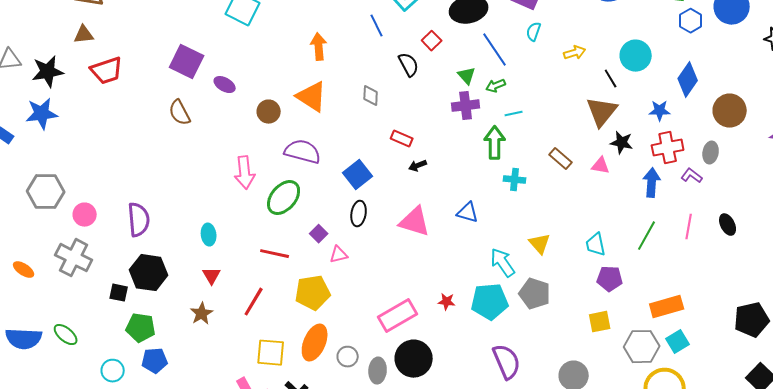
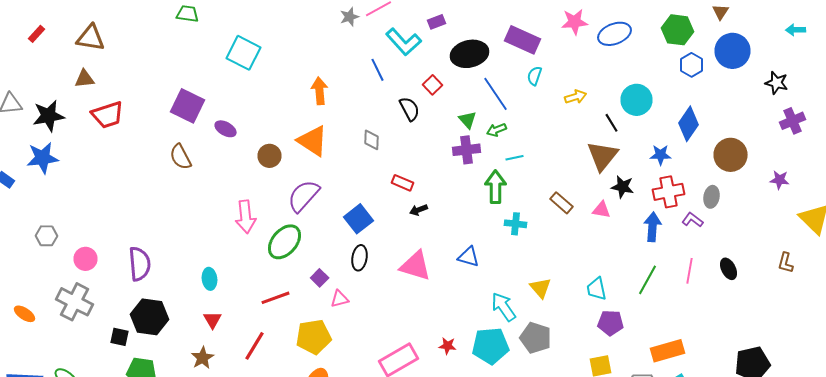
purple semicircle: (303, 152) -> (304, 196), turned -63
gray hexagon: (46, 192) -> (46, 236), size x0.6
red line: (275, 254) -> (276, 298), turned -32

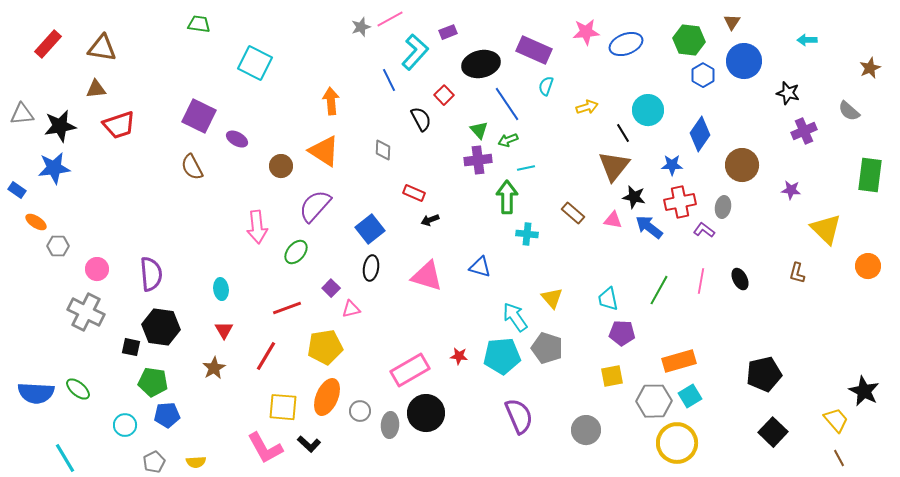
red rectangle: (36, 34) -> (48, 44), size x1.6
cyan L-shape: (404, 42) -> (415, 52), turned -96
blue arrow: (652, 227) -> (649, 227), moved, turned -56
green ellipse: (284, 242) -> (296, 252), size x0.7
orange ellipse: (24, 314) -> (36, 222), moved

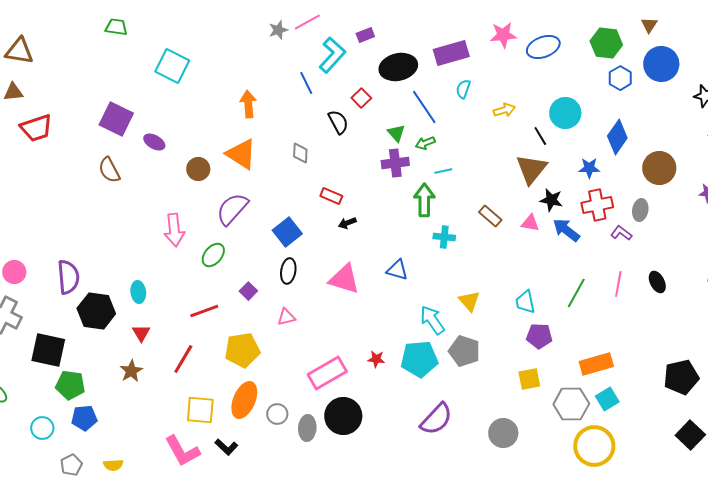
purple rectangle: (534, 50) -> (451, 53), turned -40
pink triangle: (351, 309) -> (286, 317), moved
black hexagon: (161, 327) -> (96, 311), moved
black square: (131, 347) -> (48, 350), size x1.8
purple semicircle: (519, 416) -> (436, 419), turned 66

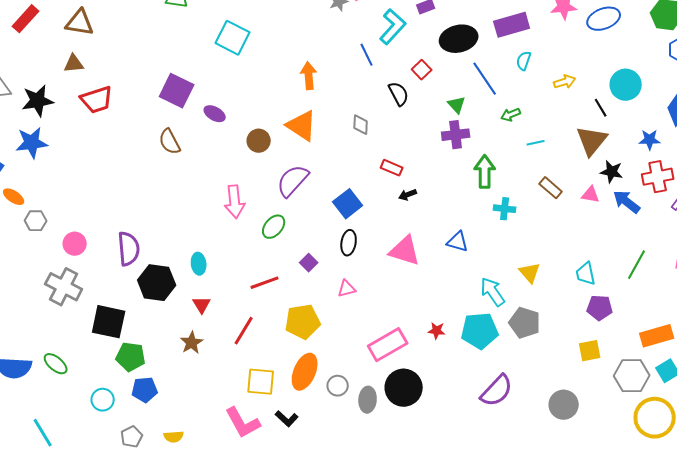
green arrow: (425, 143) -> (511, 115), moved
cyan line: (443, 171) -> (536, 143), moved

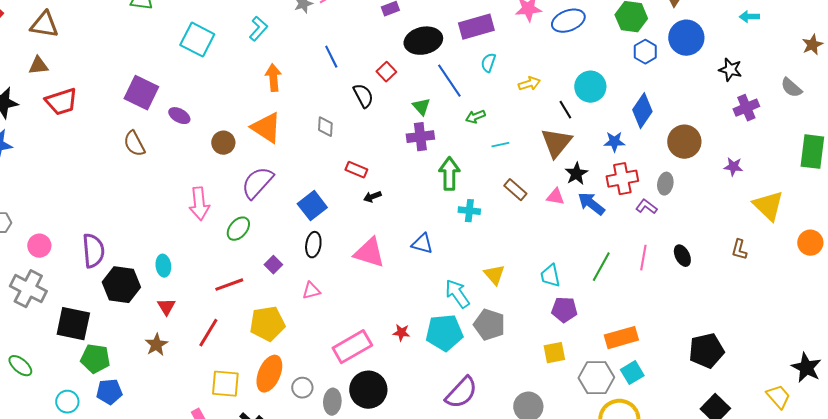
cyan L-shape: (393, 27) -> (258, 29), moved, size x0.7
black star: (612, 172) -> (576, 174), turned 30

